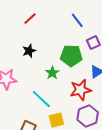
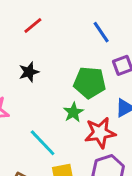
green star: (52, 73) -> (73, 112), moved

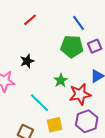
black star: (29, 72) -> (27, 61), moved
green pentagon: (90, 83) -> (72, 47), moved

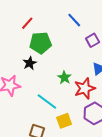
green pentagon: (72, 47) -> (41, 43), moved

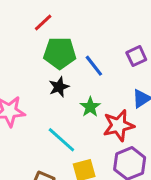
blue line: (74, 20) -> (94, 66), moved
black star: (30, 63) -> (59, 87), moved

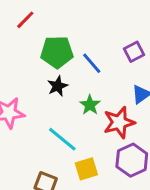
red line: (43, 23) -> (25, 20), moved

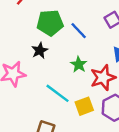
black star: (58, 86) -> (40, 51), moved
yellow square: (86, 169) -> (84, 106), moved

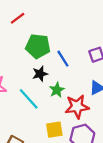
black star: (40, 51) -> (40, 74), moved
cyan line: (58, 93) -> (29, 99), moved

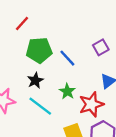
red line: (18, 18) -> (22, 23), moved
black star: (40, 74) -> (35, 80), moved

